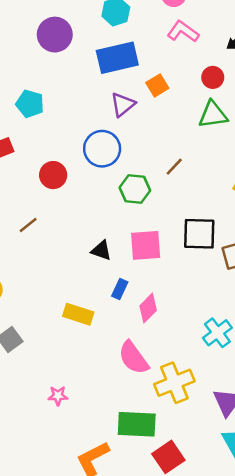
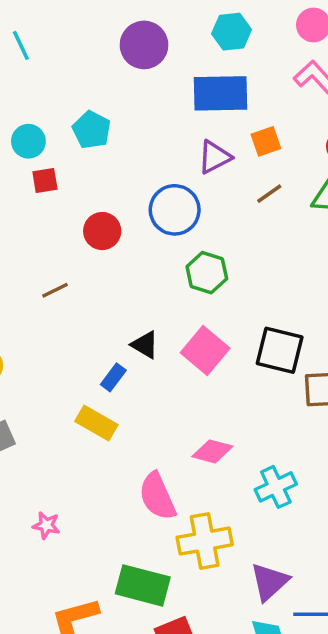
brown line: (174, 167) -> (269, 194), moved
pink square: (146, 245) -> (205, 351), turned 32
blue rectangle: (120, 289) -> (113, 377), moved
pink diamond: (148, 308) -> (212, 451), moved, turned 48

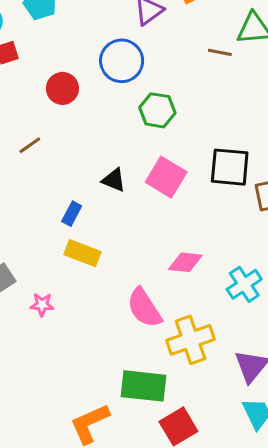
brown line: (269, 194) -> (220, 52), moved, turned 55
blue rectangle: (113, 377) -> (72, 214), moved
pink star: (46, 525) -> (42, 305), moved

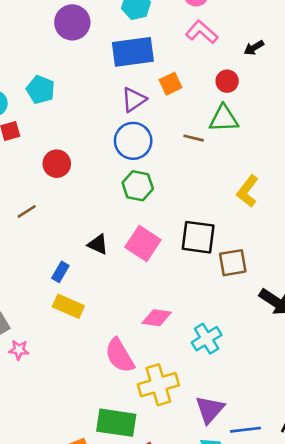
blue circle: (122, 61) -> (133, 141), moved
pink star: (42, 305) -> (19, 350), moved

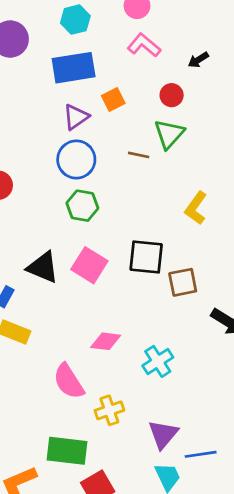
green triangle: (224, 119) -> (169, 134), turned -44
black triangle: (98, 244) -> (43, 267), size x1.5
yellow cross: (158, 385) -> (109, 410), size x0.7

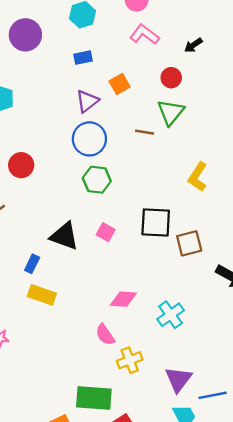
blue rectangle: (74, 68) -> (83, 58), size x0.5
pink square: (89, 265) -> (106, 232), size x0.6
pink semicircle: (69, 381) -> (105, 335), moved, size x0.7

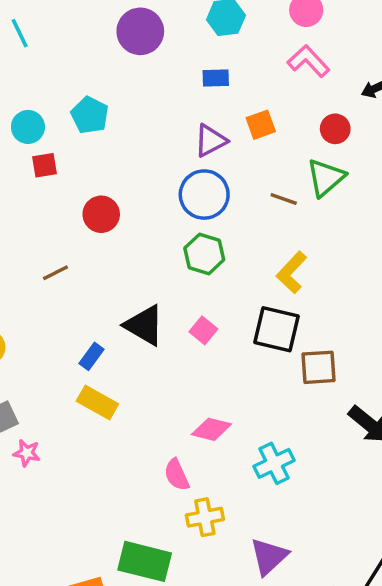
yellow L-shape: (198, 177) -> (292, 272), moved

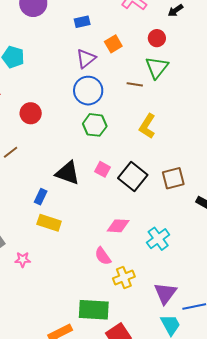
black square: (276, 329) -> (133, 176), moved, turned 36
pink star: (27, 453) -> (23, 260), moved

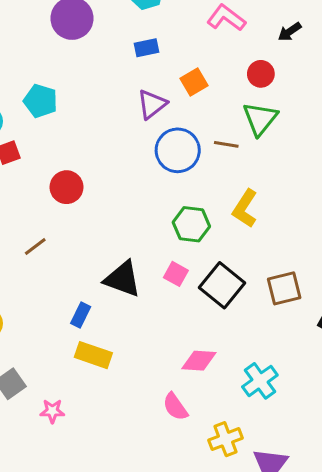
blue circle: (88, 91) -> (178, 150), moved
green hexagon: (95, 125) -> (191, 224), moved
yellow cross: (124, 277) -> (225, 439), moved

